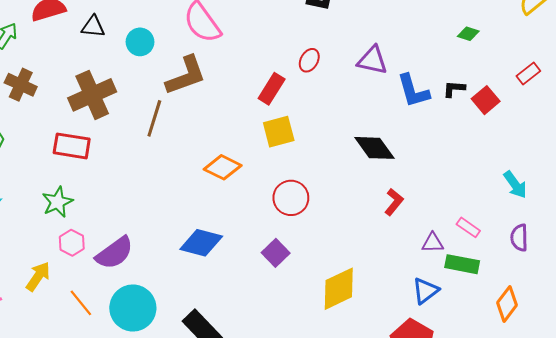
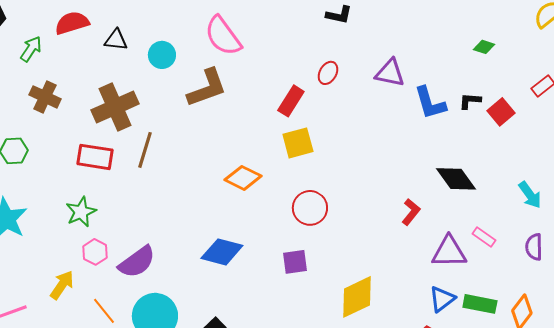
brown line: (154, 118) -> (145, 150), moved
black diamond: (374, 148) -> (456, 179), moved
purple triangle: (433, 243) -> (449, 252), size x1.6
purple square: (276, 253) -> (295, 262), turned 36
green rectangle: (462, 264) -> (480, 304), moved

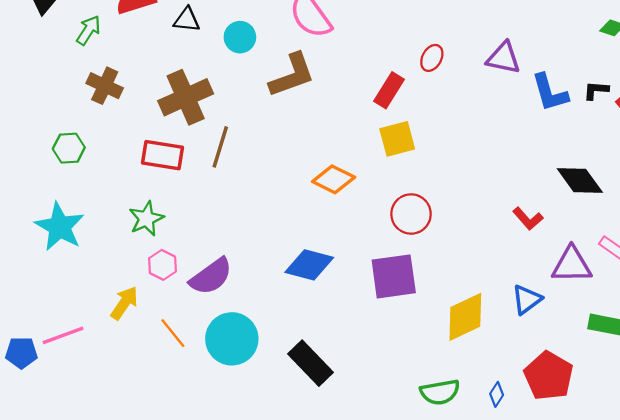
red L-shape: (411, 212) -> (528, 219), turned 100
purple square: (295, 262) -> (394, 276), size x1.6
blue triangle: (442, 299) -> (527, 300), moved

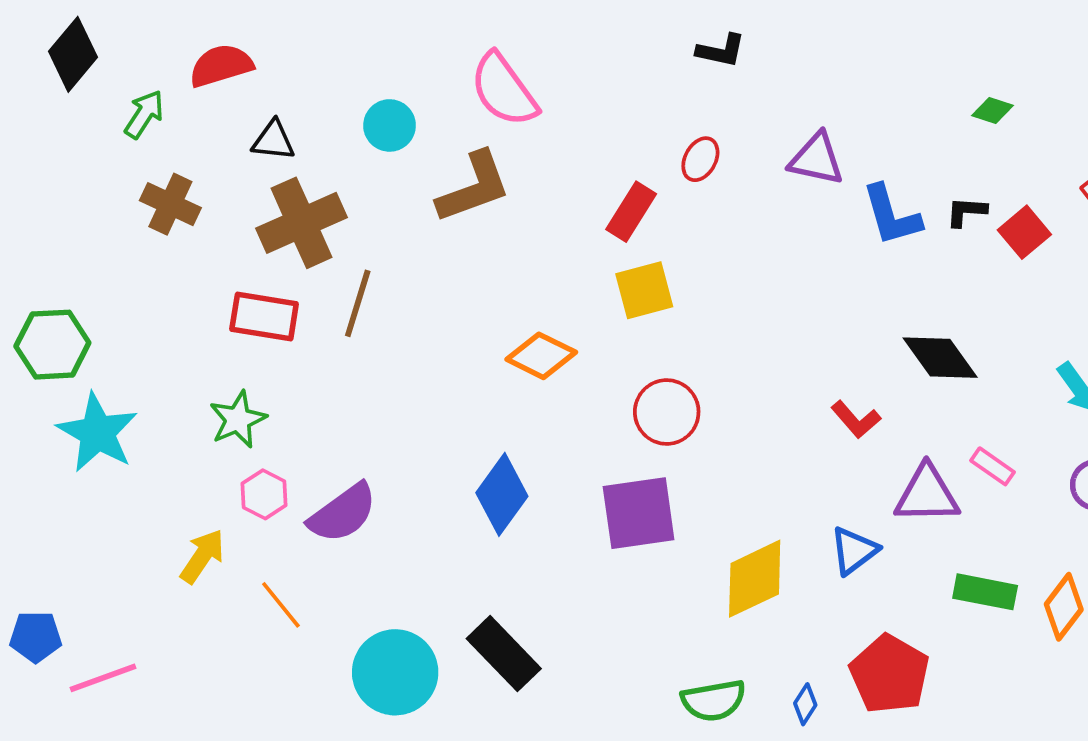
black triangle: (187, 20) -> (273, 140), moved
green hexagon: (69, 148) -> (52, 345), moved, size x1.4
blue diamond: (309, 265) -> (502, 494), turned -69
pink line: (63, 335) -> (103, 678), moved
cyan circle: (232, 339) -> (395, 672), moved

